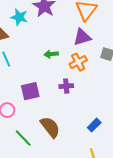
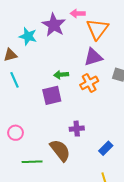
purple cross: (66, 86) -> (77, 129), moved
purple square: (30, 91) -> (52, 95), moved
green line: (23, 138) -> (32, 162), turned -48

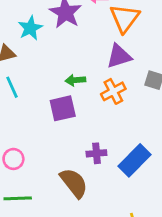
cyan star: (28, 36) -> (30, 28), turned 30
blue rectangle: (106, 148) -> (134, 160), moved, size x1.6
green line: (32, 162) -> (18, 198), moved

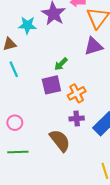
cyan star: (30, 28) -> (27, 25), turned 30
green arrow: (75, 80) -> (61, 64), turned -40
orange cross: (113, 91) -> (77, 93), moved

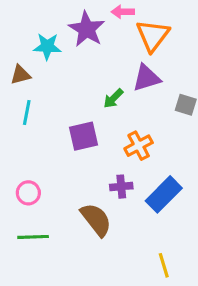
green arrow: (61, 64) -> (113, 98), moved
cyan line: (14, 69) -> (27, 113), turned 35
orange cross: (77, 93) -> (139, 146), moved

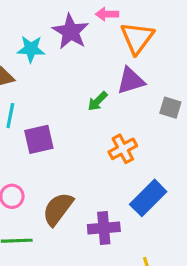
purple square: (83, 136) -> (39, 139), moved
purple cross: (121, 187) -> (104, 228), moved, size x1.4
brown semicircle: (96, 220) -> (58, 209), moved, turned -105

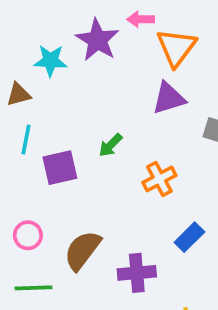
green arrow: (97, 101) -> (111, 145), moved
blue rectangle: (148, 198) -> (189, 237), size x0.7

